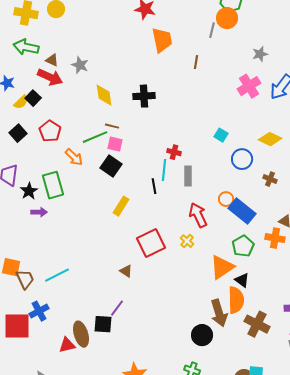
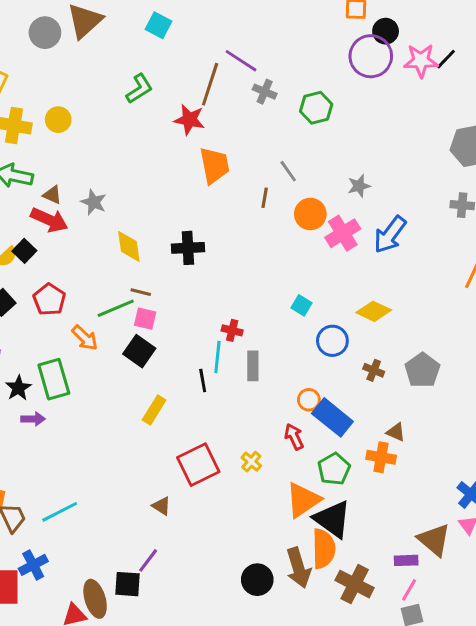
orange circle: (227, 18) -> (310, 214), moved
gray line: (212, 30) -> (288, 171), moved, turned -49
red arrow: (198, 215) -> (294, 437), moved, size x0.7
black triangle: (242, 280) -> (332, 519), size x1.8
black circle: (202, 335) -> (257, 580), moved

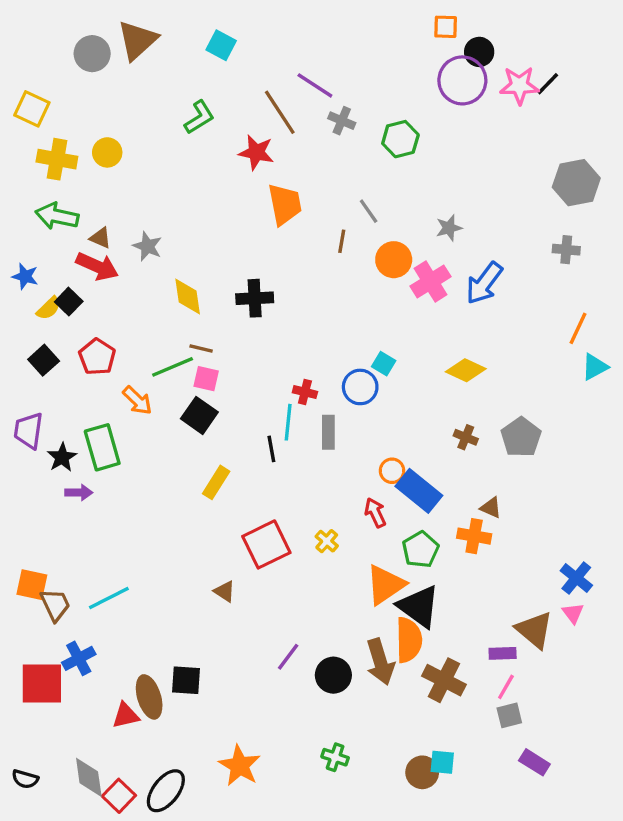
brown line: (210, 84) -> (280, 112), turned -51
blue circle: (332, 341) -> (360, 387), moved
purple line: (148, 560) -> (288, 657), moved

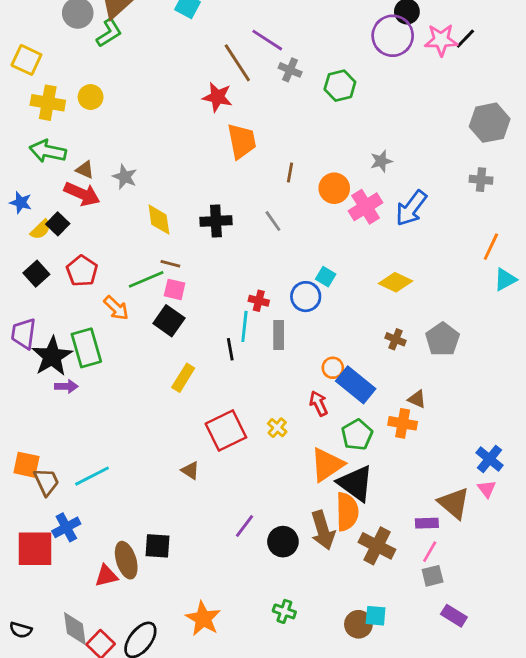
green L-shape: (199, 117) -> (109, 33), moved
gray line: (369, 211) -> (273, 221), moved
black star: (62, 457) -> (52, 356), size x1.6

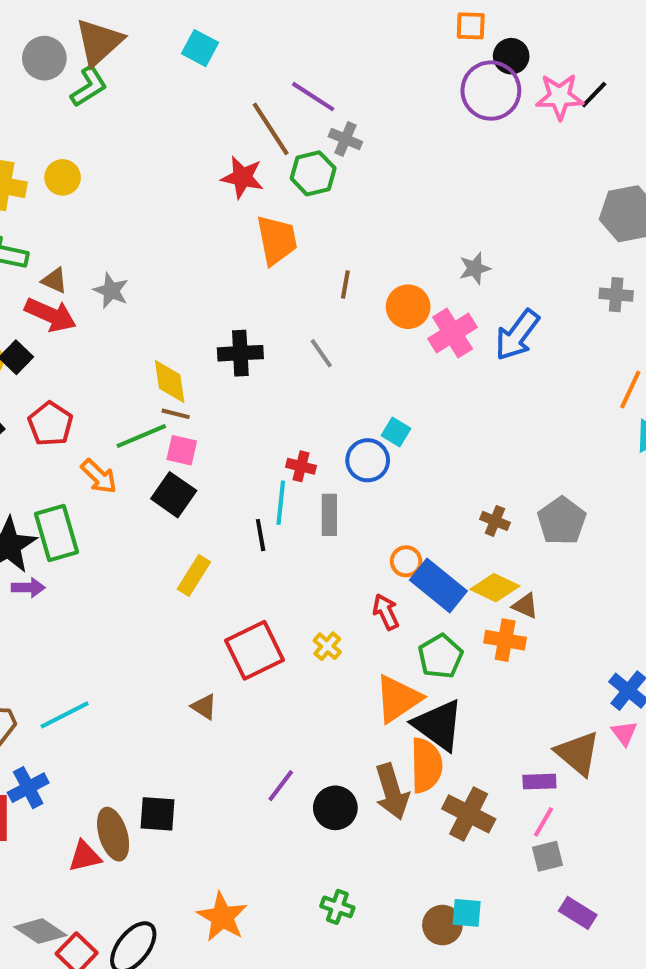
green hexagon: (340, 86) -> (313, 173), moved
yellow diamond: (159, 220) -> (170, 381), moved
yellow diamond: (395, 282) -> (495, 588), moved
gray diamond: (75, 629) -> (40, 931), turned -48

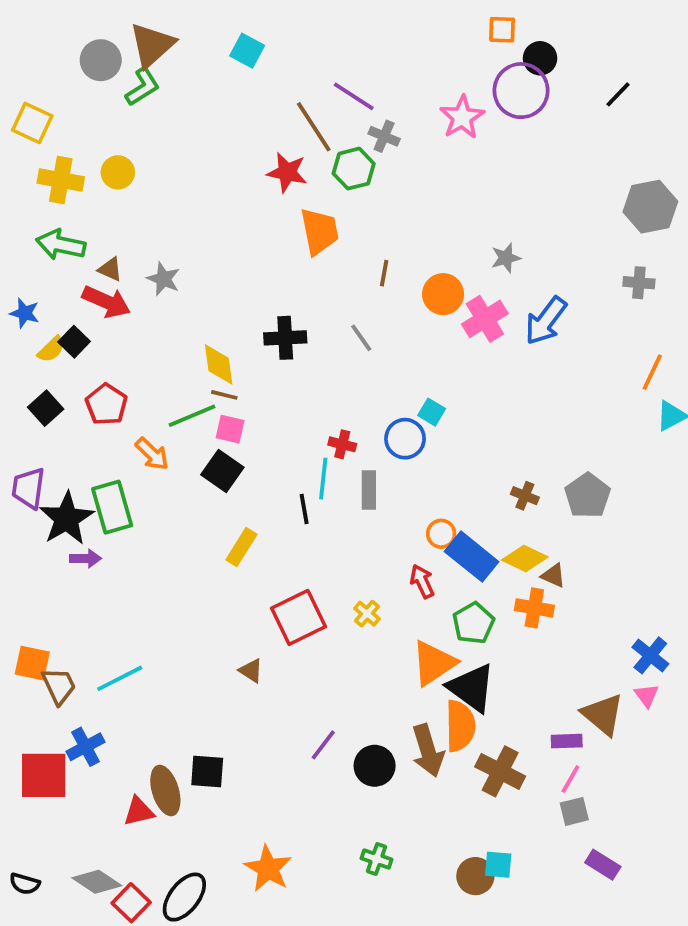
pink star: (560, 97) -> (462, 117), moved, turned -30

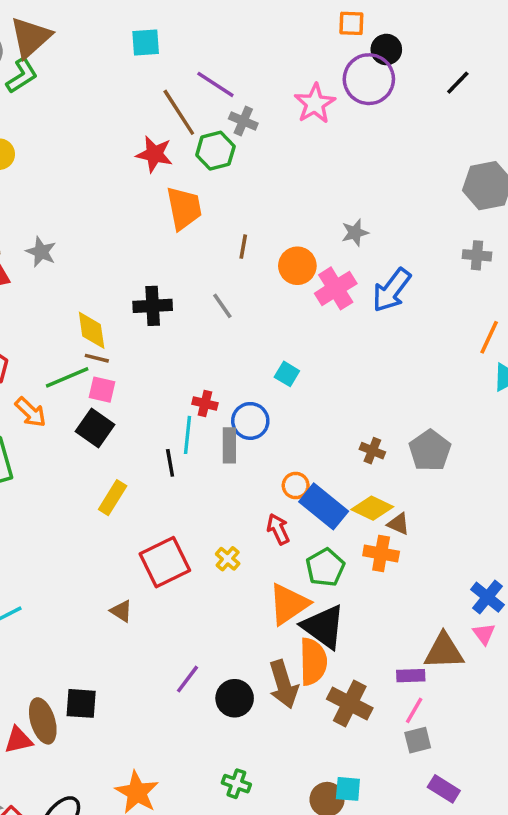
cyan square: (247, 51) -> (146, 43), moved, turned -32
blue circle: (405, 439) -> (250, 421), moved
brown triangle: (603, 714) -> (444, 651), turned -42

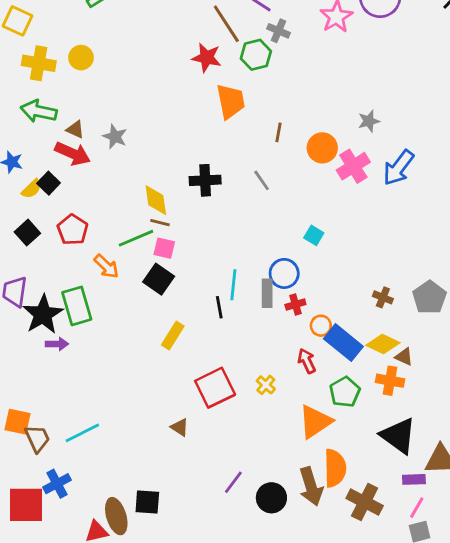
red cross: (205, 404) -> (295, 304), moved, turned -30
black triangle: (324, 627) -> (398, 436), moved

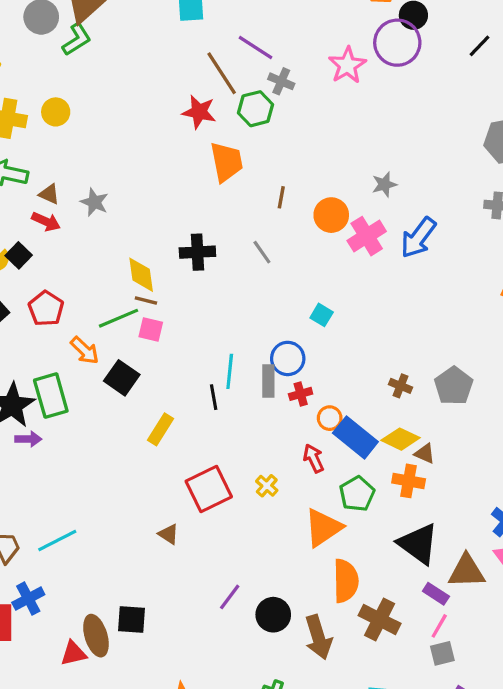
red arrow: (73, 154) -> (46, 222), size x0.7
black square: (159, 279) -> (122, 378), moved
purple rectangle: (414, 479) -> (436, 594), turned 35
brown arrow: (311, 486) -> (318, 637), moved

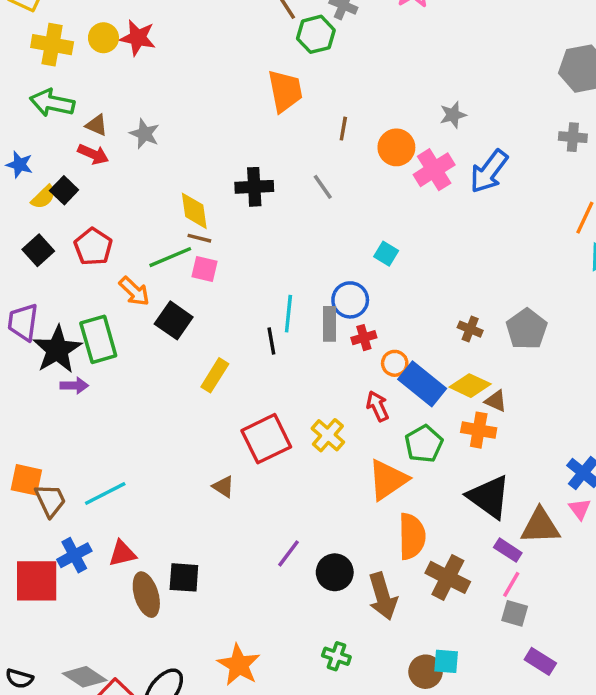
red star: (199, 112) -> (138, 38), moved
yellow cross: (267, 486) -> (328, 435), size x1.4
red triangle: (73, 653) -> (122, 553), moved
gray square: (442, 653) -> (515, 613), turned 30

